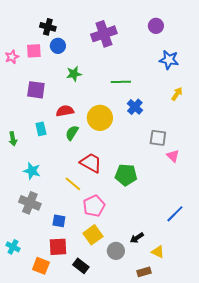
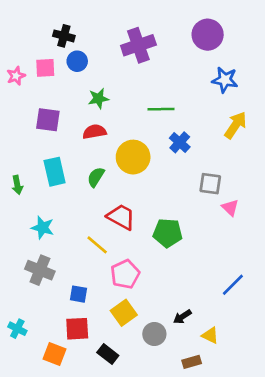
purple circle: (156, 26) -> (208, 35), size x1.5
yellow arrow: (177, 94) -> (236, 125), size x1.5
red semicircle: (65, 111) -> (94, 132), moved
cyan rectangle: (41, 129) -> (55, 172), size x1.5

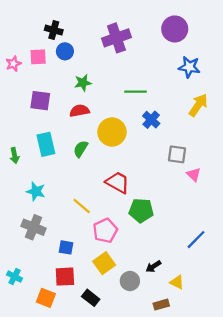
red trapezoid: (121, 217) -> (118, 182), moved
green pentagon: (168, 233) -> (141, 210), moved

